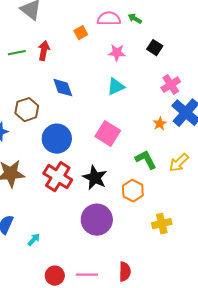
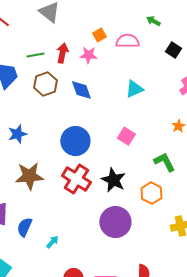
pink semicircle: (109, 19) -> (127, 41), moved
pink star: (117, 53) -> (88, 55), moved
brown hexagon: (27, 110) -> (45, 84), moved
pink square: (108, 134) -> (126, 136), size x0.7

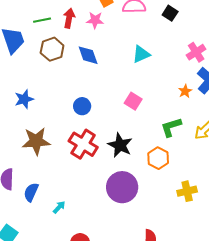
black square: (173, 50) -> (170, 13), moved
blue circle: (75, 141) -> (82, 106), size x0.6
green L-shape: (164, 162) -> (171, 127), turned -80

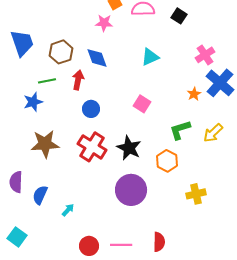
red arrow: (69, 18) -> (78, 80), moved
green line: (42, 20) -> (47, 81), moved

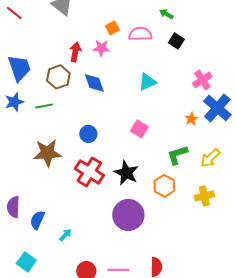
red arrow: (78, 80) -> (75, 52), moved
blue star: (33, 102) -> (14, 102), moved
brown star: (45, 144) -> (47, 153), moved
yellow cross: (196, 194) -> (204, 196), moved
cyan square: (17, 237) -> (26, 262), moved

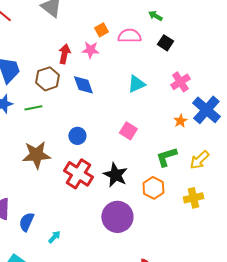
pink cross: (202, 80) -> (180, 82), moved

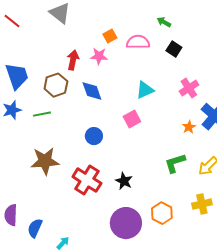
pink square: (128, 131) -> (132, 119), moved, turned 30
blue circle: (77, 136) -> (94, 136), moved
black star: (115, 175) -> (124, 181), size x0.7
orange hexagon: (153, 188) -> (162, 213), moved

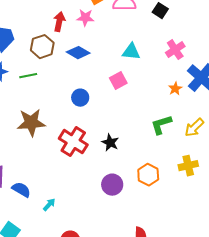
cyan triangle: (145, 90) -> (131, 52), turned 30
blue diamond: (92, 91) -> (78, 53), turned -40
purple circle: (126, 223) -> (112, 185), size x0.7
blue semicircle: (35, 228) -> (21, 190), turned 96

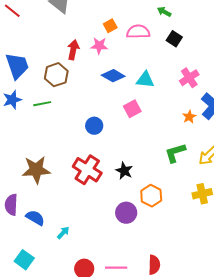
blue diamond: (78, 53) -> (113, 76), moved
brown star: (31, 123) -> (36, 170), moved
orange hexagon: (148, 175) -> (151, 196), moved

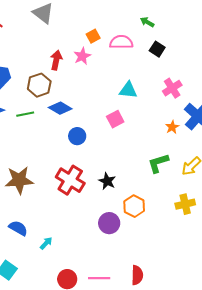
pink star: (99, 46) -> (82, 56), turned -30
blue diamond: (113, 76) -> (60, 108), moved

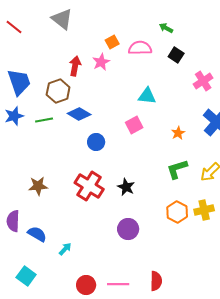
pink cross: (172, 88) -> (203, 81), moved
orange star: (172, 127) -> (178, 133), moved
brown star: (19, 180) -> (38, 186), size x0.7
orange hexagon: (134, 206) -> (177, 212), moved

